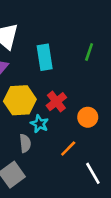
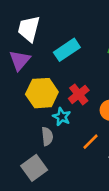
cyan rectangle: (45, 57) -> (67, 50), turned 65

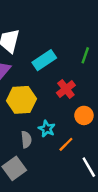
red cross: (79, 94) -> (66, 89), moved
cyan star: (62, 117) -> (47, 129), moved

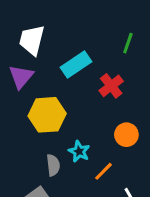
green line: (85, 55) -> (128, 43), moved
red cross: (66, 89) -> (111, 86), moved

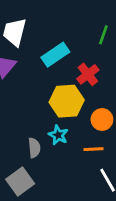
yellow hexagon: (47, 115) -> (67, 101), moved
orange line: (104, 171) -> (94, 149), moved, turned 42

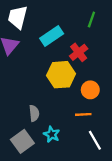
cyan star: (58, 135) -> (52, 134), moved

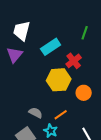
gray semicircle: (34, 113) -> (36, 113), turned -56
orange line: (83, 114) -> (61, 115), moved, turned -32

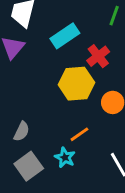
gray semicircle: (36, 113) -> (21, 131), moved, turned 88

